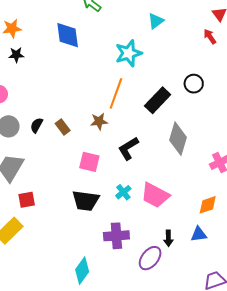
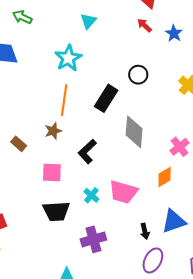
orange diamond: (208, 205) -> (165, 177), moved
blue triangle: (199, 234) -> (174, 221), size x1.5
purple ellipse: (150, 258) -> (153, 260), moved

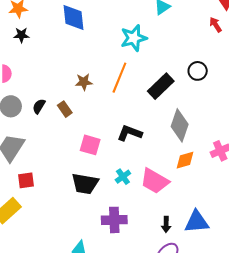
brown star: (53, 131) -> (84, 82), moved
black L-shape: (87, 151) -> (130, 133), turned 50
orange diamond: (165, 177) -> (185, 160), moved

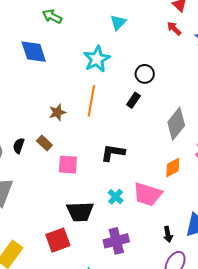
black circle: (198, 71) -> (145, 74), moved
black rectangle: (161, 86) -> (133, 100), size x0.6
gray diamond: (180, 125) -> (176, 124), moved, turned 32
pink square: (90, 145) -> (68, 165), moved
red square: (26, 180) -> (58, 240), moved, size x1.4

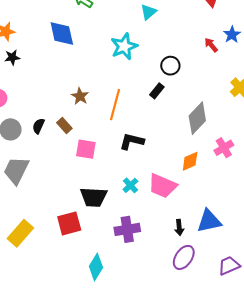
red arrow: (174, 29) -> (211, 45), moved
orange line: (91, 101) -> (115, 105), moved
brown star: (57, 112) -> (80, 96), turned -30

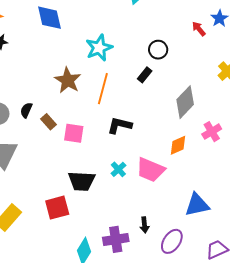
cyan star: (124, 46) -> (99, 48), moved
brown star: (80, 96) -> (68, 80), size x1.5
brown rectangle: (64, 126) -> (48, 122), moved
black arrow: (179, 228) -> (144, 225), moved
purple cross: (127, 229) -> (116, 239), moved

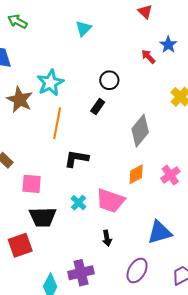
brown star: (68, 80) -> (20, 100), moved
pink cross: (212, 132) -> (170, 175), moved
pink square: (74, 133) -> (32, 184), moved
black arrow: (144, 225) -> (107, 238), moved

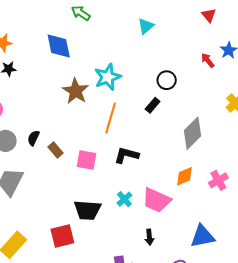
pink square: (32, 184) -> (86, 160), moved

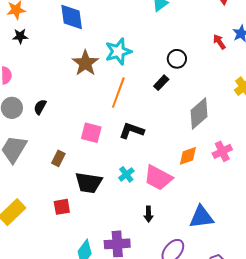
brown rectangle: (55, 150) -> (58, 158), moved, turned 63
pink cross: (218, 180) -> (222, 151), moved
red square: (62, 236) -> (62, 207), size x0.7

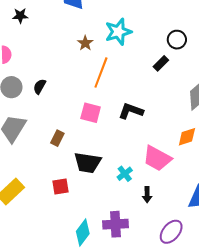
brown star: (85, 63) -> (85, 43), size x0.6
orange line: (118, 93) -> (101, 72), moved
cyan cross: (126, 174) -> (125, 174), moved

